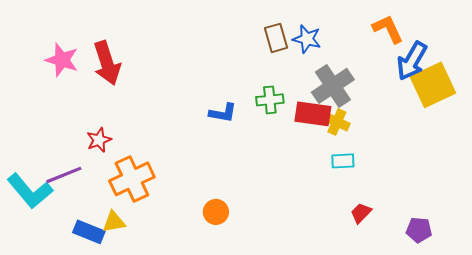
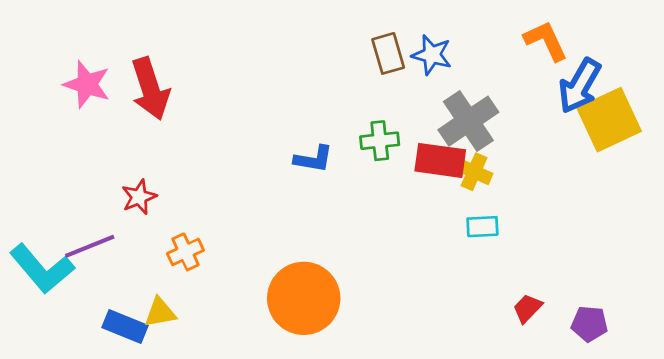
orange cross: (132, 179) -> (185, 252), size x0.6
orange circle: (216, 212) -> (304, 298), size x2.0
red trapezoid: (361, 213) -> (528, 308), moved

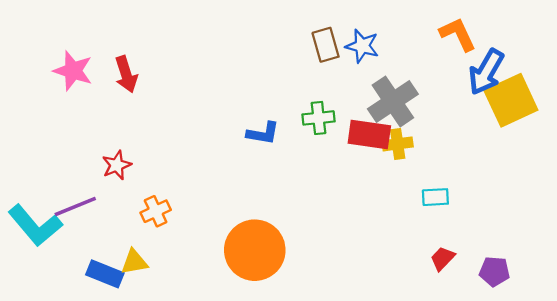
red arrow: (150, 89) -> (126, 74), size x0.7
yellow cross: (474, 172) -> (398, 144), turned -32
cyan rectangle: (482, 227) -> (435, 197), moved

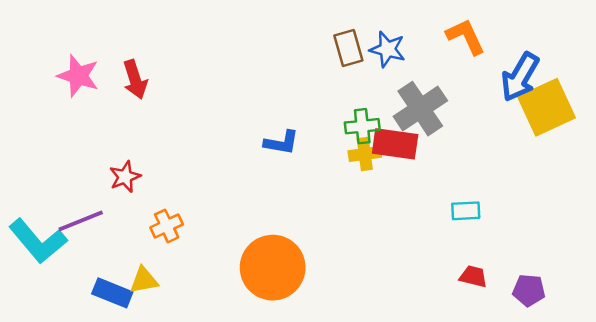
orange L-shape: (458, 34) -> (466, 37), moved
green cross: (319, 118) -> (362, 126), moved
yellow cross: (398, 144) -> (365, 154), moved
red trapezoid: (442, 258) -> (473, 276), turned 60

